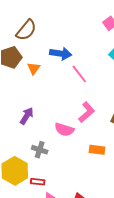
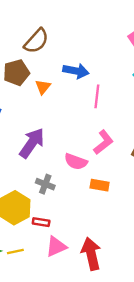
pink line: (79, 74) -> (97, 96), turned 42
purple arrow: (27, 116) -> (32, 143), size x1.5
orange rectangle: (97, 150) -> (100, 185), moved

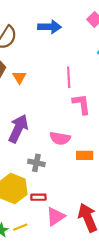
blue arrow: (76, 71) -> (49, 27), moved
pink L-shape: (103, 142) -> (81, 104), moved, turned -50

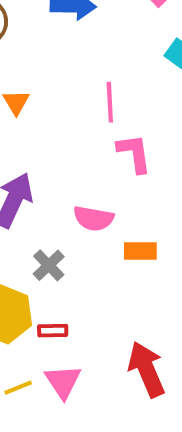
gray cross: (36, 163) -> (49, 265), turned 35
pink triangle: (56, 216) -> (63, 382), moved, turned -30

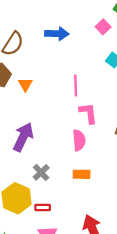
pink semicircle: (94, 218) -> (79, 140), moved, turned -105
orange rectangle: (140, 251) -> (82, 174), moved

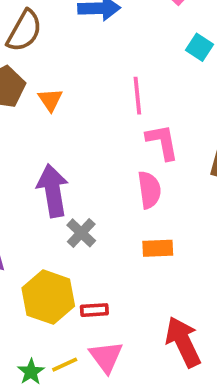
purple arrow: (23, 137) -> (53, 191), turned -32
gray cross: (41, 172) -> (81, 233), moved

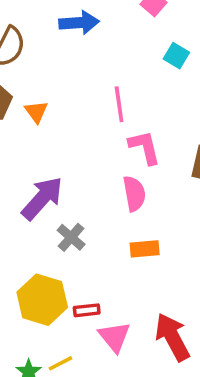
purple arrow: (53, 191) -> (42, 198), turned 54
pink triangle: (106, 357) -> (114, 337), moved

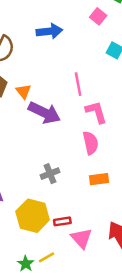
purple arrow: (42, 198) -> (44, 113), moved, turned 76
gray cross: (71, 237) -> (50, 174), turned 30

